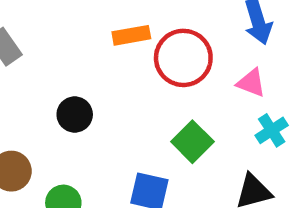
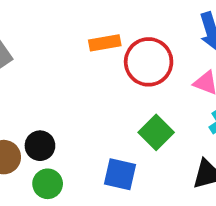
black circle: (75, 115) -> (40, 146), moved

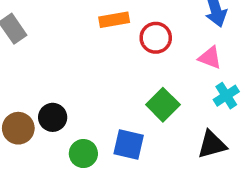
red circle: (149, 62) -> (156, 38), size x0.7
green circle: (48, 184) -> (83, 154), moved

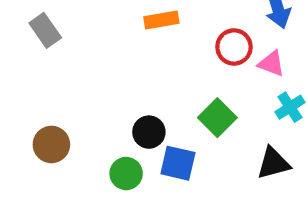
red circle: (156, 38) -> (234, 47), moved
black circle: (53, 117) -> (149, 132), moved

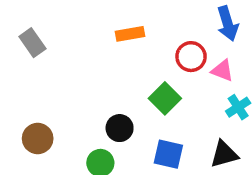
green square: (217, 118) -> (165, 98), moved
blue square: (178, 163) -> (168, 154), moved

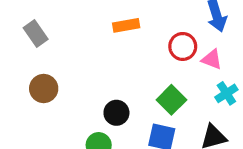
green square: (165, 98) -> (171, 100), moved
brown circle: (38, 139) -> (44, 89), moved

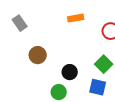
brown circle: (44, 89) -> (38, 55), moved

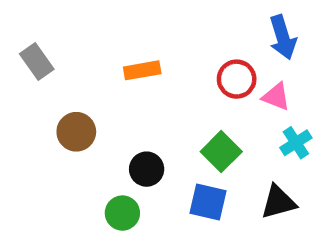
orange rectangle: (76, 18) -> (142, 70), moved

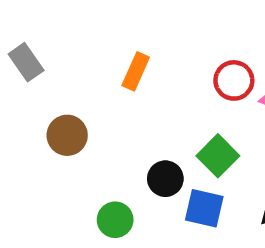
orange rectangle: (142, 70) -> (136, 71), turned -56
black circle: (147, 169) -> (165, 179), moved

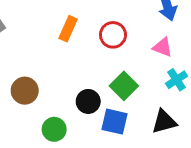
red circle: (234, 80) -> (113, 35), moved
brown circle: (67, 135) -> (25, 91), moved

